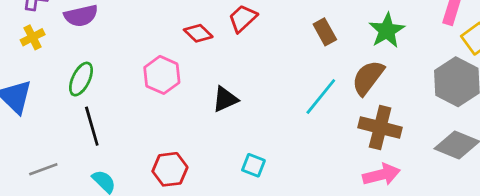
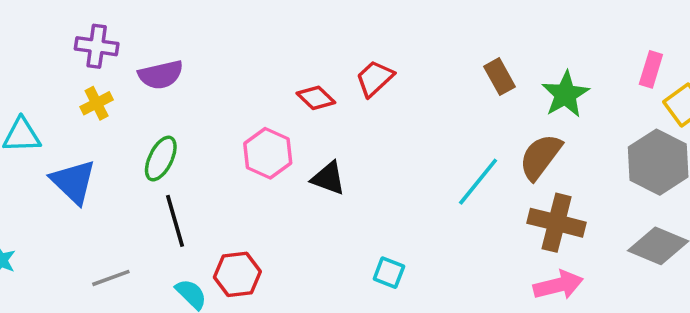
brown rectangle: (325, 32) -> (499, 77), moved
black triangle: (225, 99) -> (328, 178), moved, turned 44
red hexagon: (170, 169) -> (237, 274), moved

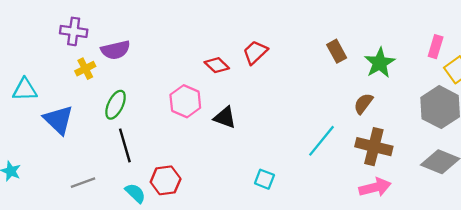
yellow cross: (97, 103) -> (85, 69), moved
brown semicircle: (540, 157) -> (363, 104), size x0.7
cyan line: (478, 182) -> (321, 141), moved

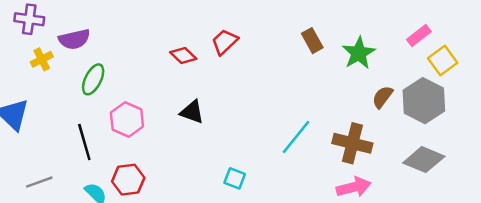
pink rectangle: (436, 47) -> (419, 36), turned 35
pink hexagon: (185, 101) -> (127, 119), moved
brown semicircle: (363, 104) -> (382, 97), moved
green ellipse: (116, 105) -> (93, 79), moved

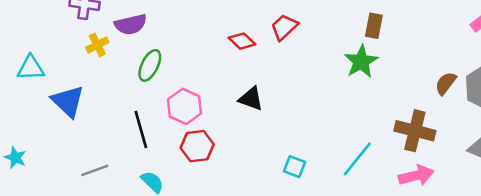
brown rectangle: (312, 41) -> (374, 26), turned 40
green star: (359, 53) -> (361, 62), moved
cyan line: (296, 137) -> (357, 159), moved
red hexagon: (128, 180) -> (197, 146), moved

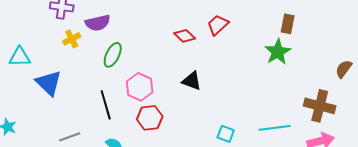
cyan line: (357, 159) -> (275, 128), turned 44

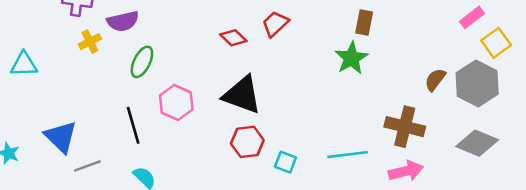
black triangle: (192, 81) -> (242, 95), size x1.6
blue triangle: (49, 83) -> (61, 137), moved
red hexagon: (150, 118) -> (247, 142), moved

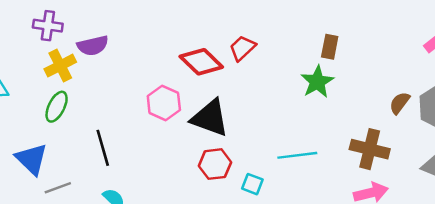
red diamond: (233, 38) -> (201, 62), size x1.6
yellow cross: (90, 42) -> (60, 66), size x1.4
green ellipse: (142, 62) -> (57, 107), moved
pink hexagon: (176, 102) -> (164, 103), moved
cyan line: (348, 155) -> (297, 155), moved

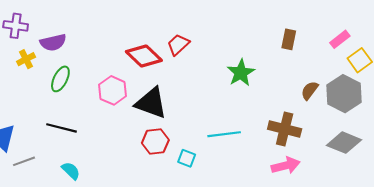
brown rectangle: (330, 47) -> (289, 39), moved
yellow cross: (60, 66) -> (26, 59), size x0.7
green ellipse: (57, 107) -> (60, 79), moved
black line: (103, 148) -> (61, 128), turned -60

